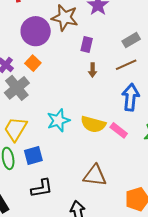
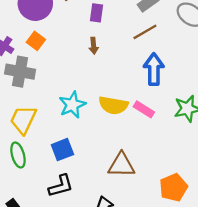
brown arrow: (93, 70) -> (94, 46), moved
gray cross: (17, 88) -> (20, 72), turned -35
blue square: (33, 155) -> (62, 150), moved

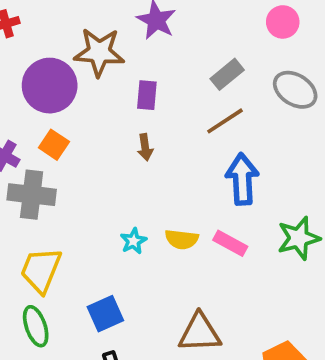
cyan star: (72, 105) -> (133, 241), moved, size x0.6
yellow semicircle: (113, 105) -> (182, 239), size x0.7

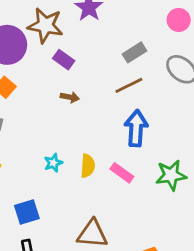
purple rectangle: (147, 95) -> (64, 60), moved, turned -66
brown arrow: (145, 147) -> (70, 97), turned -78
yellow semicircle: (182, 239) -> (88, 166), turned -100

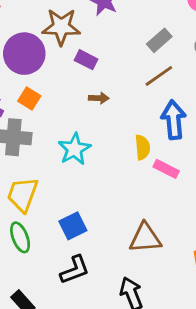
cyan star: (53, 163) -> (74, 149), moved, size x1.6
yellow semicircle: (88, 166) -> (142, 147), moved

